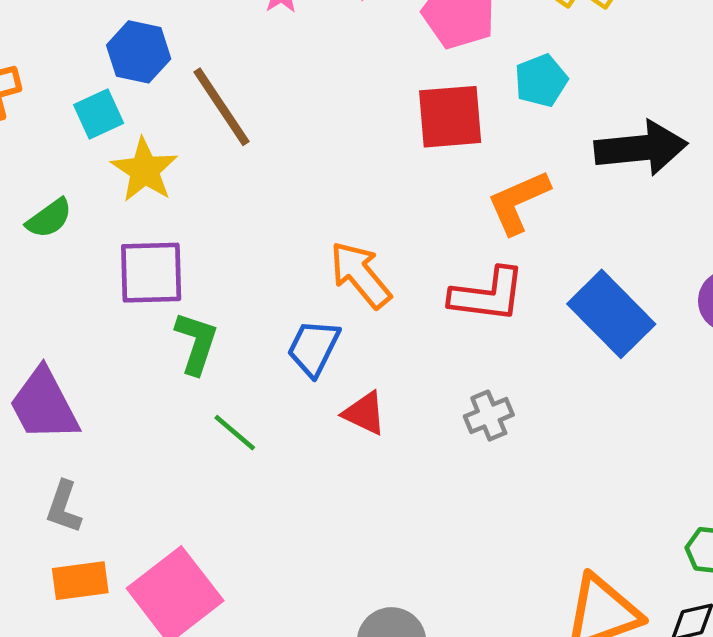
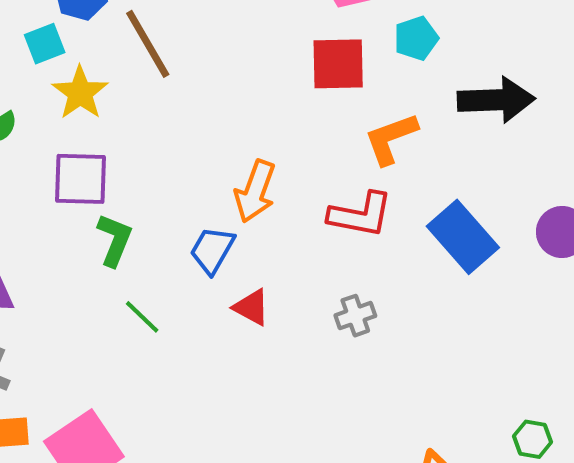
orange arrow: (360, 275) -> (255, 191), turned -124

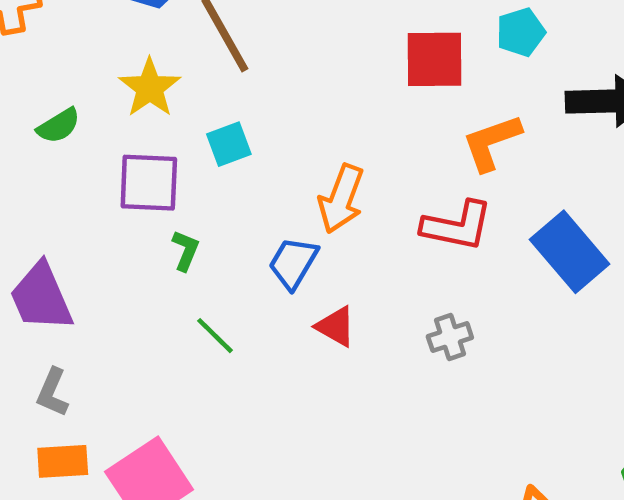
cyan square: (45, 44) -> (229, 144), moved
green L-shape: (115, 240) -> (186, 250), size x0.7

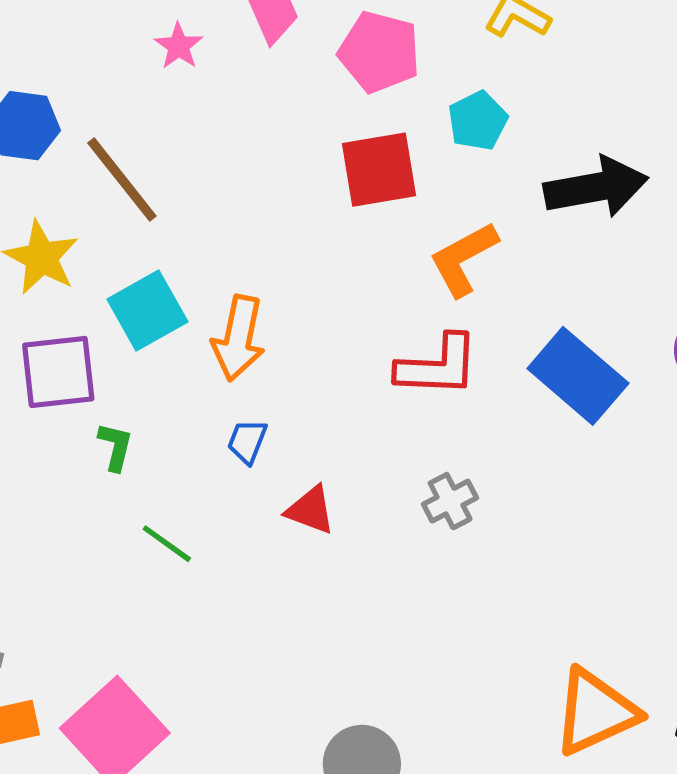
cyan square: (229, 144) -> (147, 311), size x1.4
orange arrow: (341, 199) -> (238, 338), moved
blue trapezoid: (293, 263) -> (247, 441), size x0.7

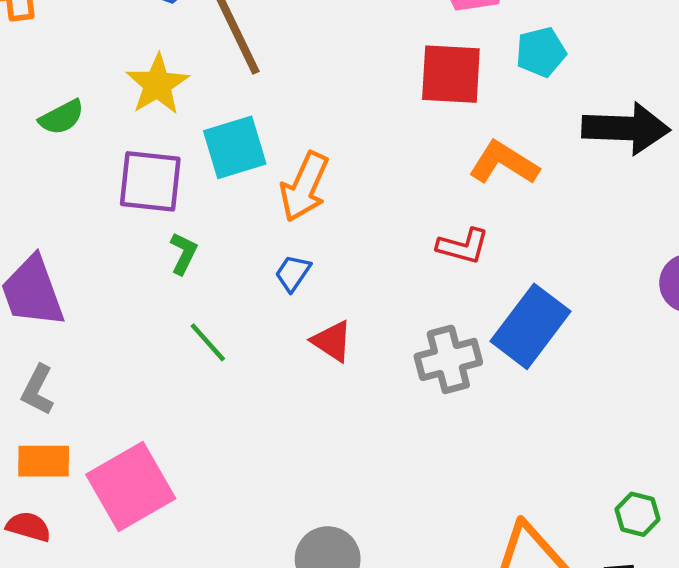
orange L-shape: (463, 259) -> (504, 163), turned 48
red L-shape: (438, 366) -> (463, 246), size x0.7
blue rectangle: (578, 376) -> (530, 326), moved, turned 74
gray cross: (450, 501) -> (448, 359), size x1.4

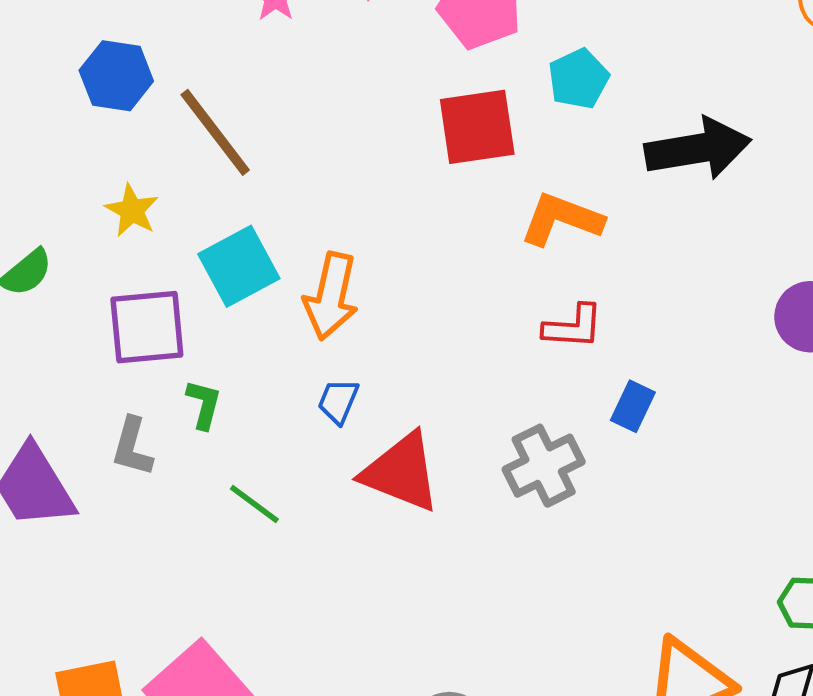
yellow star: (157, 84) -> (132, 210), size x0.7
red L-shape: (463, 246) -> (573, 327), moved
blue rectangle: (530, 326) -> (633, 406), size x0.5
red triangle: (332, 341) -> (401, 472), size x1.6
gray L-shape: (38, 390) -> (132, 447), moved

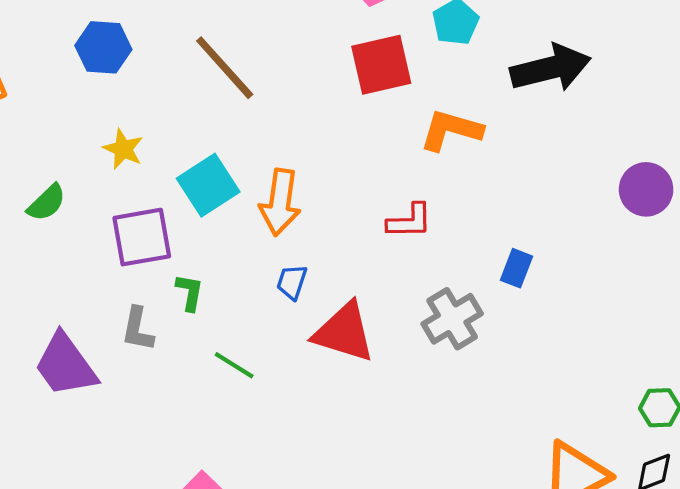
brown line: (215, 132) -> (225, 68), moved
red L-shape: (573, 327) -> (410, 221), moved

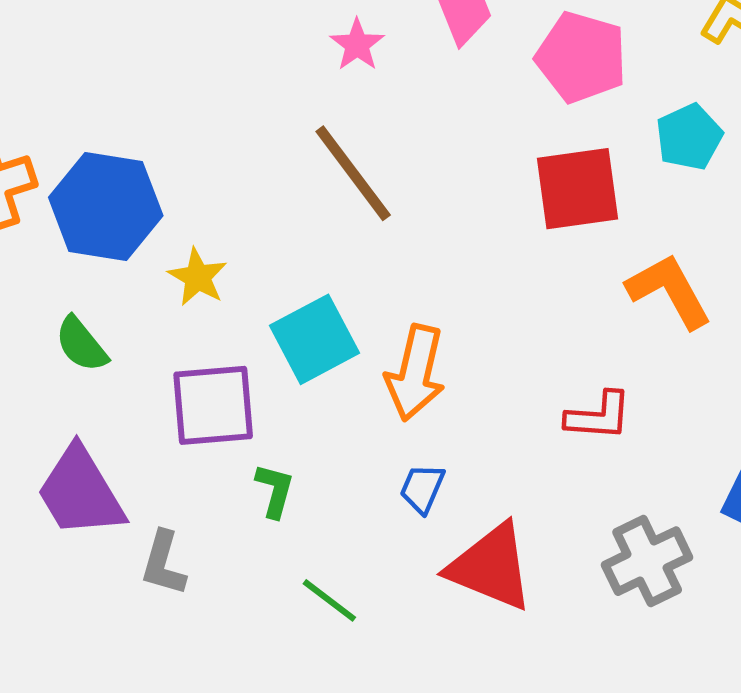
blue hexagon: (103, 47) -> (106, 207), moved, size x1.4
orange L-shape: (451, 130) -> (669, 291), turned 40
green semicircle: (47, 203) -> (81, 344), turned 90
gray L-shape: (138, 329) -> (163, 563), moved
purple trapezoid: (65, 365) -> (80, 492), moved

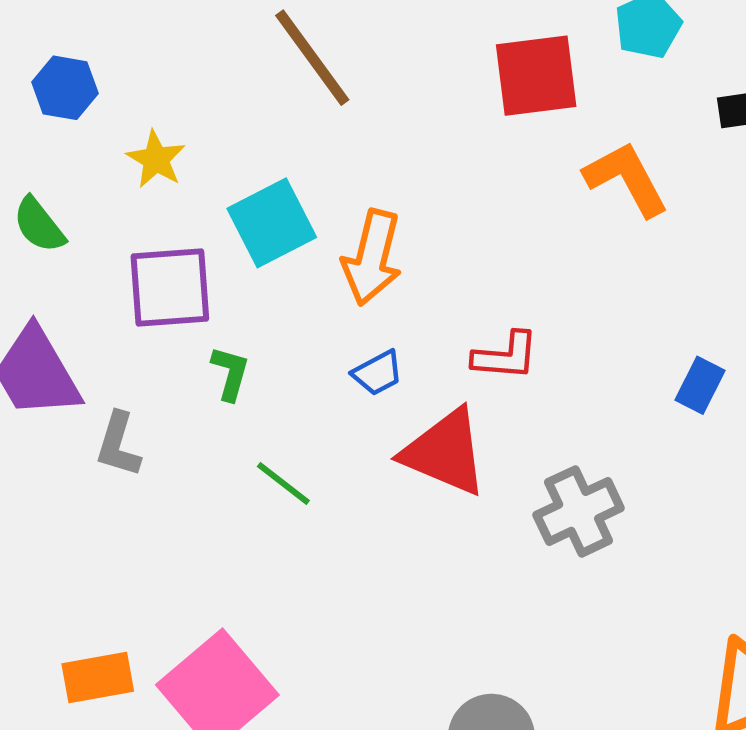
blue hexagon: (106, 207) -> (65, 88), size x0.6
red L-shape: (598, 416) -> (506, 356), moved
blue trapezoid: (422, 488) -> (378, 373), turned -142
gray cross: (647, 561) -> (579, 511), moved

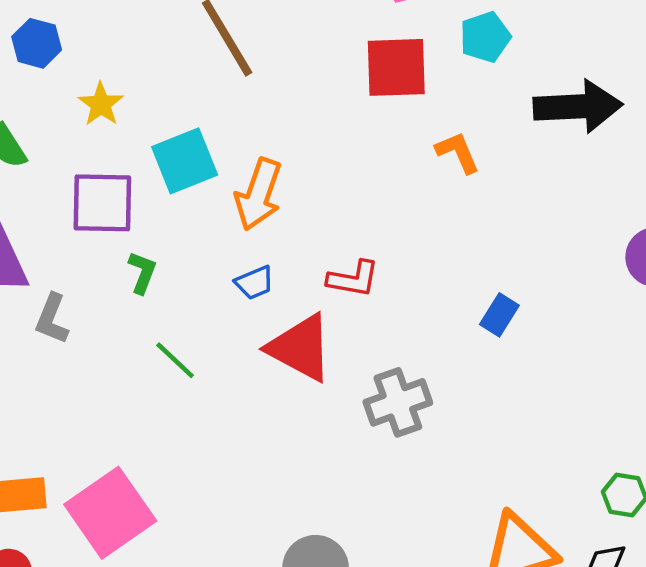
orange L-shape: (626, 179) -> (458, 152), size x0.7

